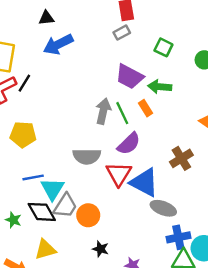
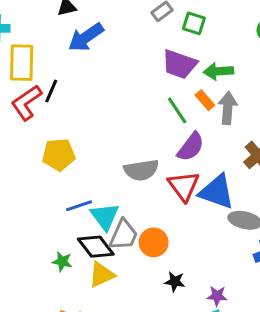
green square: (163, 47) -> (194, 23), moved
gray arrow: (103, 111) -> (228, 108), moved
yellow triangle: (45, 249) -> (102, 275), moved

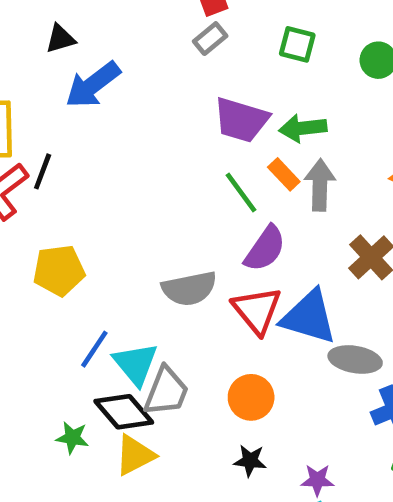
green square: (194, 23) -> (297, 44), moved
blue line: (79, 206) -> (94, 349), turned -35
orange circle: (154, 242) -> (251, 397), moved

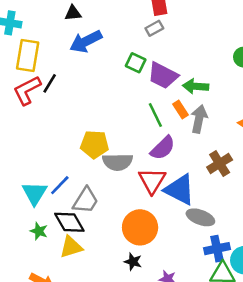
green square: (297, 44) -> (136, 63), moved
yellow pentagon: (59, 270) -> (95, 144), moved
cyan triangle: (136, 364) -> (34, 193), moved
gray trapezoid: (166, 391) -> (86, 200), moved
orange circle: (251, 397) -> (140, 227), size x1.4

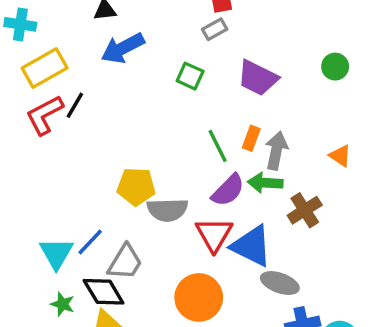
yellow rectangle: (28, 56) -> (45, 68), turned 52
purple trapezoid: (163, 76) -> (258, 78), moved
green arrow: (196, 86) -> (265, 183), moved
orange rectangle: (180, 110) -> (251, 138), turned 54

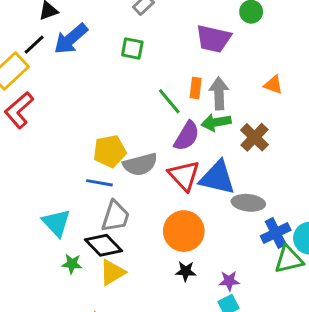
purple trapezoid: (258, 78) -> (213, 39), moved
black line: (75, 105) -> (34, 45), moved, turned 30
blue line: (90, 242) -> (100, 183), moved, turned 70

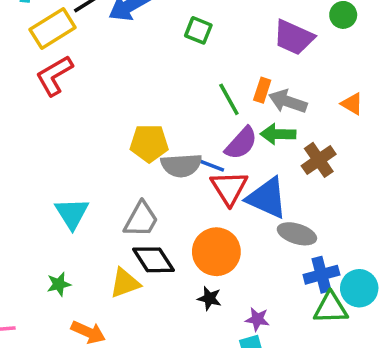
gray arrow: (219, 93) -> (288, 101), turned -80
blue line: (100, 183) -> (209, 165), moved
black diamond: (103, 245) -> (154, 260), moved
green star: (72, 264) -> (59, 284), moved, turned -30

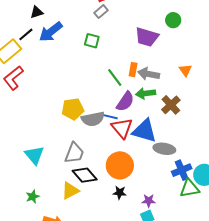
orange triangle: (352, 104) -> (185, 70), turned 32

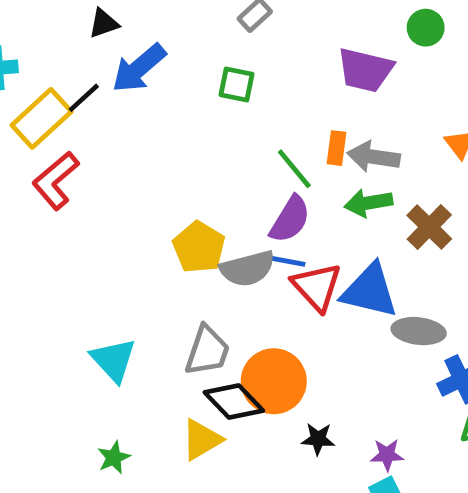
black line: (26, 34) -> (84, 98), moved
purple semicircle: (125, 102) -> (290, 219), moved
yellow pentagon: (73, 109) -> (199, 247), turned -30
orange circle: (120, 165) -> (274, 381), moved

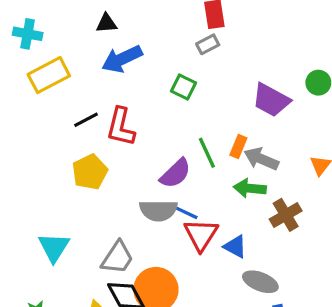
black line: (84, 98) -> (86, 120), moved
red L-shape: (56, 181) -> (121, 127), moved, turned -51
purple semicircle: (290, 219) -> (175, 173), moved
yellow pentagon: (199, 247) -> (90, 172), moved
blue triangle: (370, 291) -> (235, 247), size x0.6

